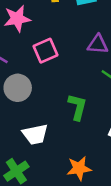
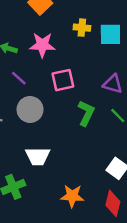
green L-shape: (77, 107) -> (86, 113), moved

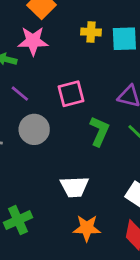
pink star: (42, 45) -> (33, 41), moved
white trapezoid: (38, 156) -> (75, 187), moved

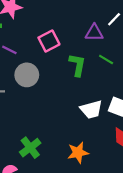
white trapezoid: (75, 187) -> (91, 109), moved
orange star: (87, 228) -> (78, 153), moved

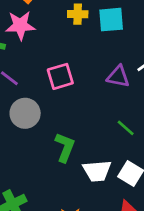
green line: (106, 60) -> (126, 128), moved
green L-shape: (77, 65) -> (65, 147), moved

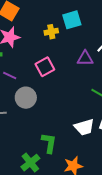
yellow cross: (78, 14) -> (51, 32), moved
green L-shape: (65, 147) -> (49, 143), moved

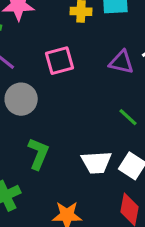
green L-shape: (49, 143) -> (38, 154), moved

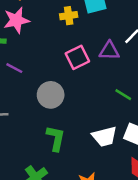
pink square: (60, 61) -> (77, 57), moved
gray circle: (21, 99) -> (51, 95), moved

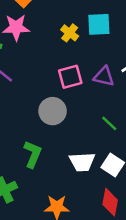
yellow cross: (69, 16) -> (70, 33), turned 35
gray circle: (51, 95) -> (53, 111), moved

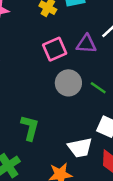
gray circle: (53, 111) -> (68, 83), moved
white trapezoid: (82, 162) -> (80, 148), moved

